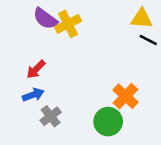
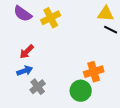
purple semicircle: (45, 19) -> (23, 14), moved
orange cross: (126, 96) -> (94, 72), turned 30

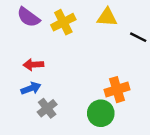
yellow triangle: (106, 14) -> (107, 17), moved
red arrow: (27, 52) -> (33, 65), turned 42

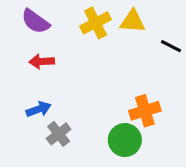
yellow cross: (63, 22) -> (96, 23), moved
red arrow: (33, 65) -> (42, 61), moved

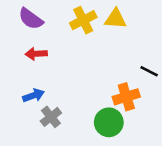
black line: (171, 46) -> (149, 71), moved

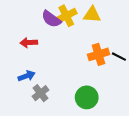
purple semicircle: (31, 19) -> (51, 19), moved
orange cross: (126, 97) -> (99, 54), moved

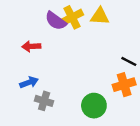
orange cross: (99, 54) -> (124, 85), moved
gray cross: (40, 93) -> (44, 101), turned -35

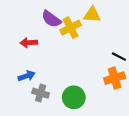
yellow cross: (72, 17) -> (71, 28), moved
green circle: (94, 106) -> (74, 97), moved

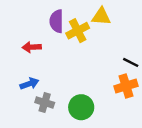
purple semicircle: (51, 19) -> (56, 21), turned 54

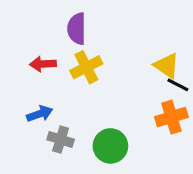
yellow triangle: (101, 16) -> (167, 66), moved, turned 30
yellow cross: (78, 31) -> (86, 67), moved

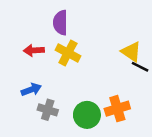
yellow cross: (86, 67) -> (68, 53), turned -35
orange cross: (171, 117) -> (117, 109), moved

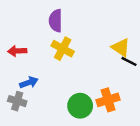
red arrow: (34, 50) -> (17, 51), moved
gray cross: (48, 110) -> (17, 101), moved

